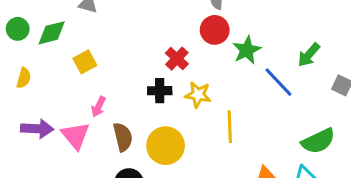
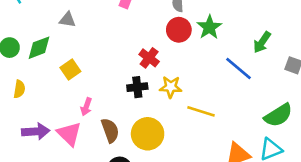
green star: (247, 50) -> (209, 27), moved
yellow line: (230, 127) -> (201, 111), turned -64

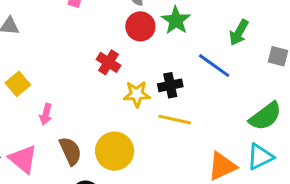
black cross: (137, 87) -> (170, 85), moved
pink arrow: (86, 107) -> (46, 114), moved

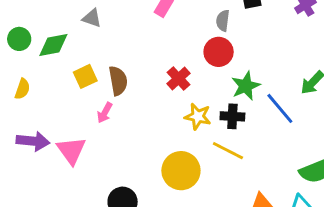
green star: (176, 20) -> (246, 86), moved
brown semicircle: (70, 151) -> (118, 81), moved
yellow circle: (115, 151) -> (181, 171), moved

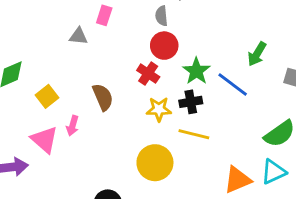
gray triangle: (92, 18) -> (79, 36), moved
red cross: (179, 79) -> (148, 74), moved
brown semicircle: (118, 81) -> (103, 97), moved
pink triangle: (71, 151) -> (44, 140), moved

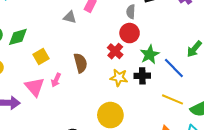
yellow line: (194, 134) -> (172, 99), moved

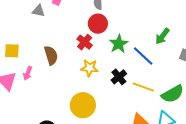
yellow square: (41, 56) -> (12, 51), turned 35
black cross: (142, 76) -> (119, 77), moved, turned -35

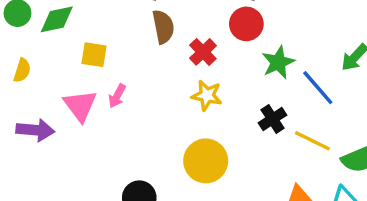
red cross: (85, 42) -> (203, 52), moved
brown semicircle: (51, 55) -> (163, 27), moved
yellow star: (90, 68) -> (207, 95), moved

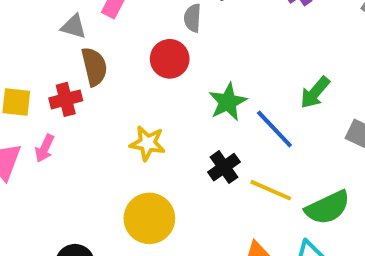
red circle: (246, 24) -> (170, 59), moved
red cross: (203, 52) -> (66, 99), moved, turned 32

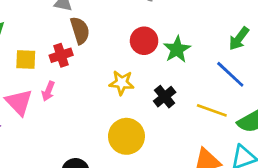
red circle: (170, 59) -> (144, 41), moved
blue line: (274, 129) -> (230, 74), moved
black cross: (224, 167) -> (165, 97), moved

